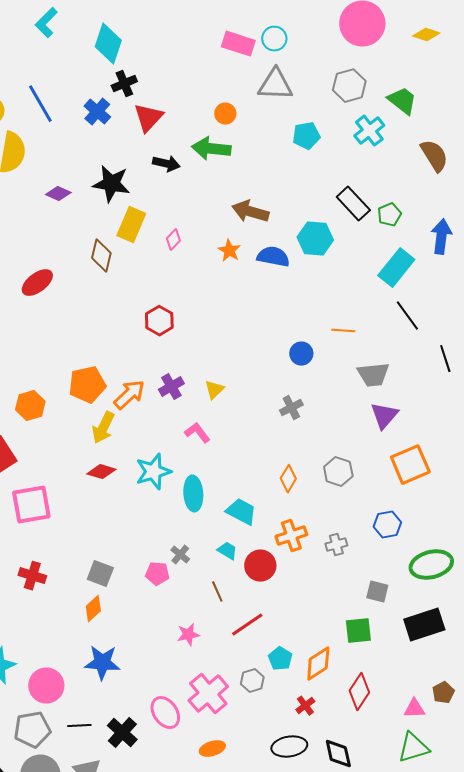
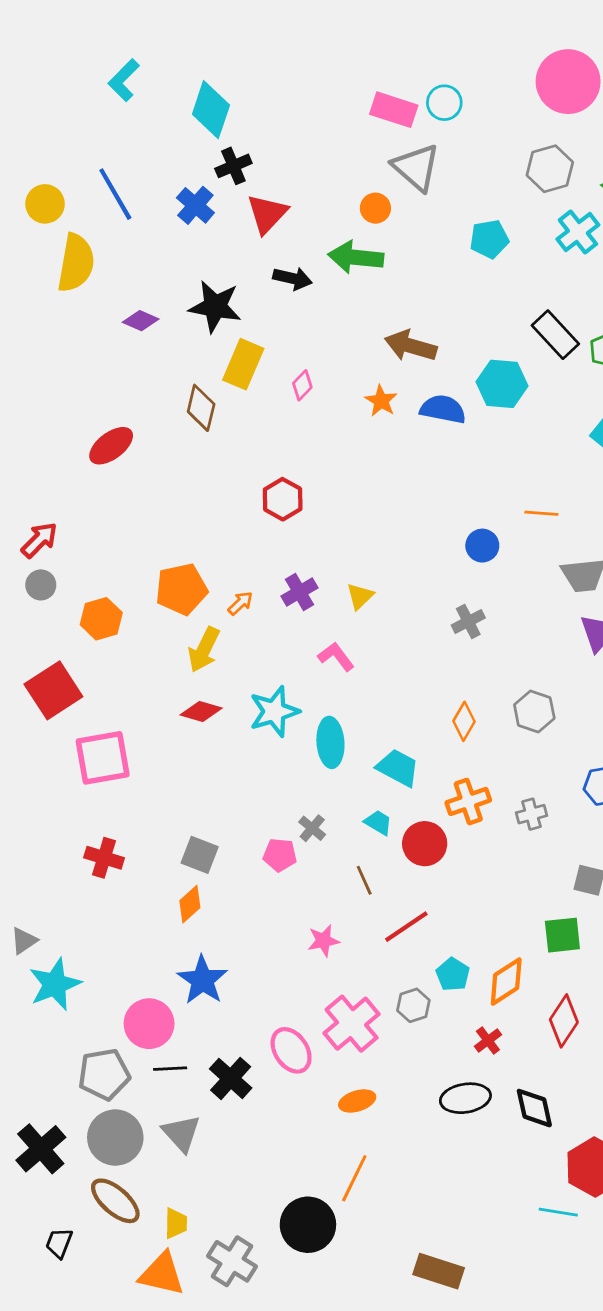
gray triangle: (275, 85) -> (416, 167), moved, turned 39
orange arrow: (129, 395) -> (240, 603), size x0.6
blue star: (102, 663) -> (202, 980), turned 30
pink circle: (46, 686) -> (149, 1024), moved

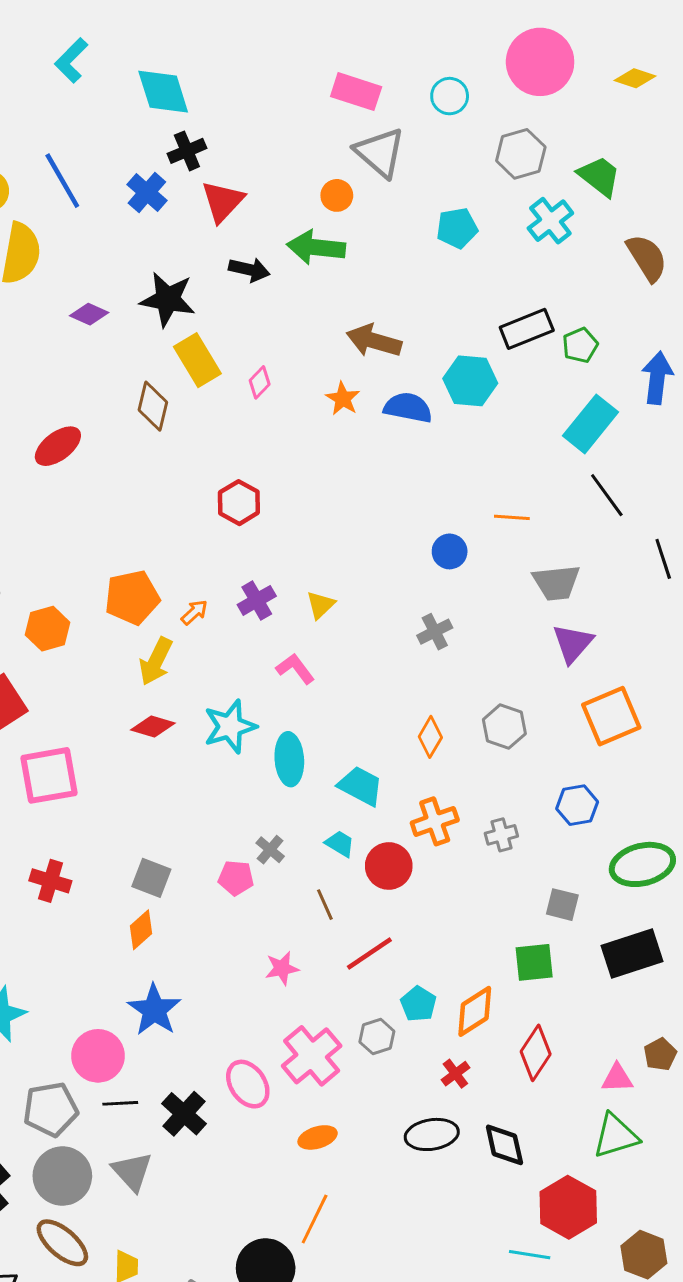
cyan circle: (444, 103) -> (450, 96), moved
cyan diamond: (211, 110) -> (163, 92), turned -36
black rectangle: (555, 335) -> (527, 329), turned -69
yellow rectangle: (243, 364) -> (197, 360), turned -54

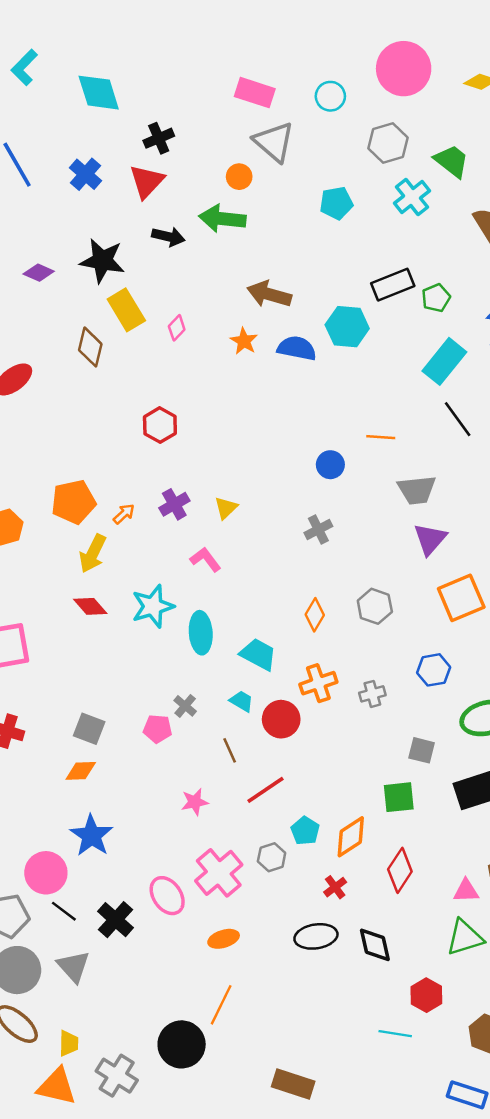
black cross: (187, 151) -> (159, 138), moved
red diamond: (153, 727) -> (90, 606), turned 32
orange diamond: (141, 930) -> (81, 771), turned 40
black line: (120, 1103) -> (64, 911), turned 40
red hexagon: (568, 1207) -> (426, 995), size x0.7

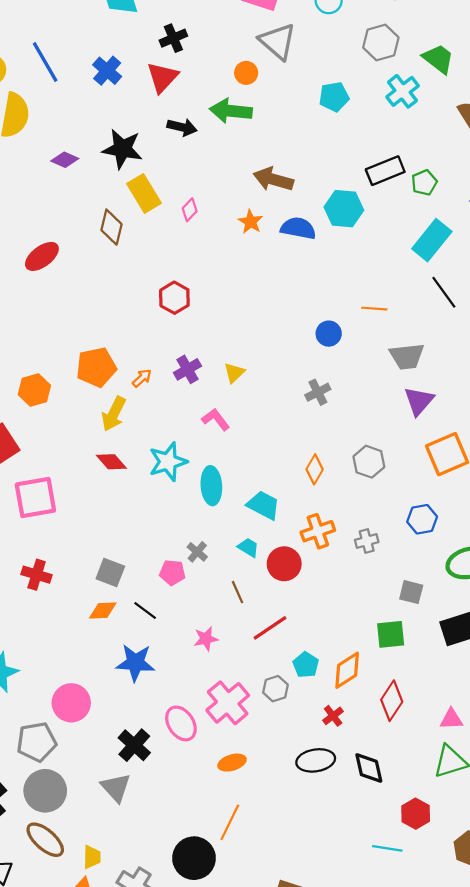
blue star: (92, 836) -> (135, 663), moved, turned -30
black line: (64, 911) -> (145, 611), moved
gray triangle: (74, 966) -> (116, 788), moved

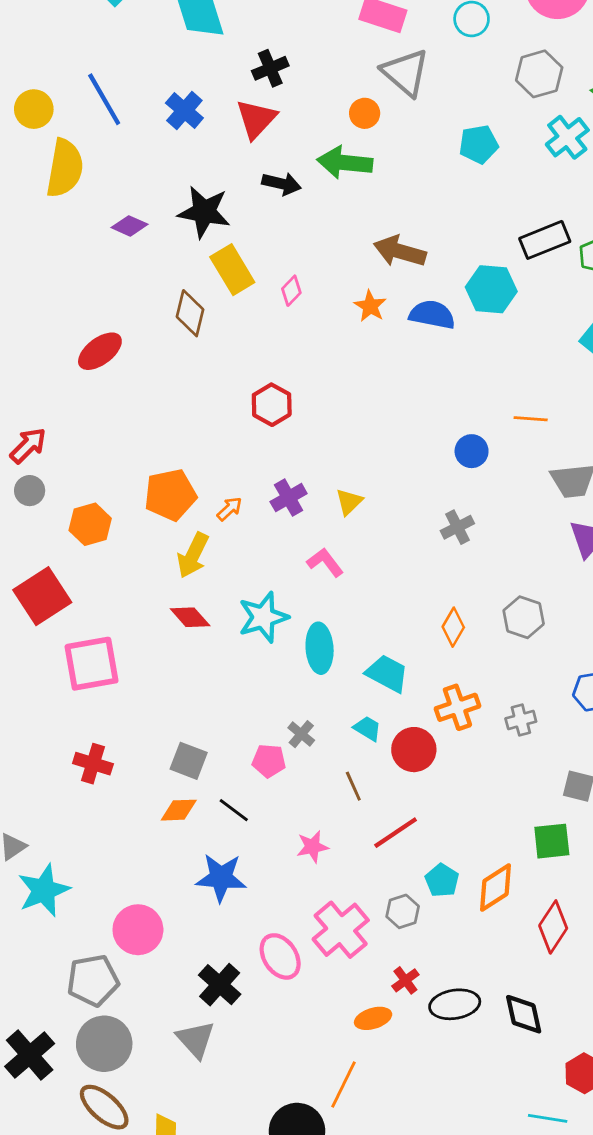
red cross: (333, 716) -> (405, 980), moved
orange ellipse: (232, 763) -> (373, 1018), moved

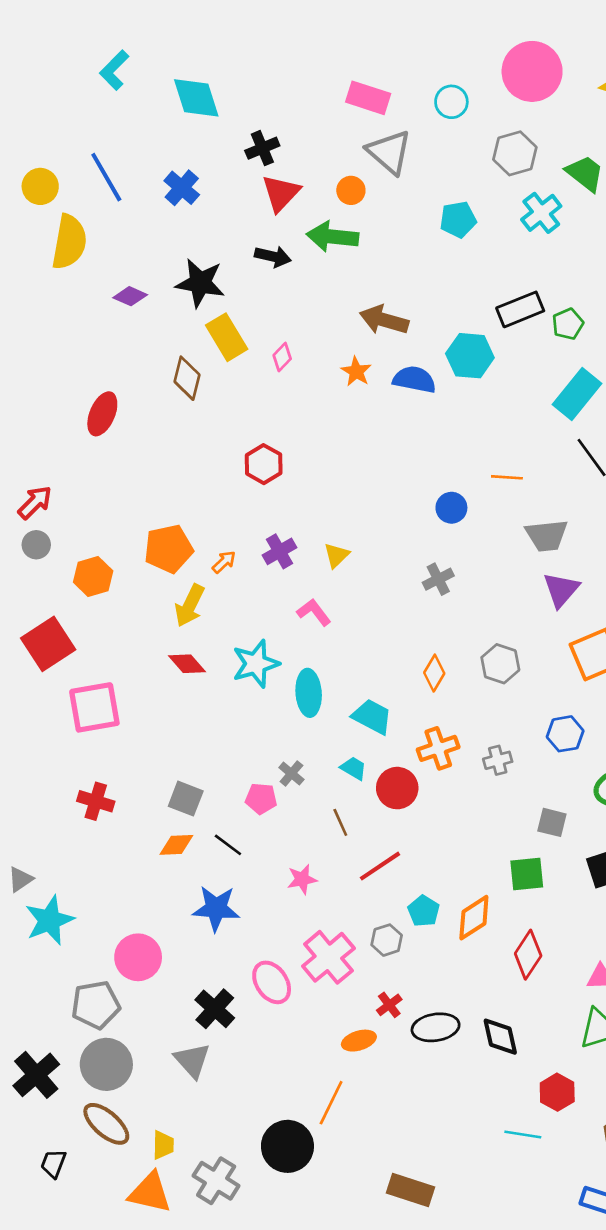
red triangle: (256, 119) -> (281, 193), moved
red ellipse: (100, 351) -> (102, 414), turned -30

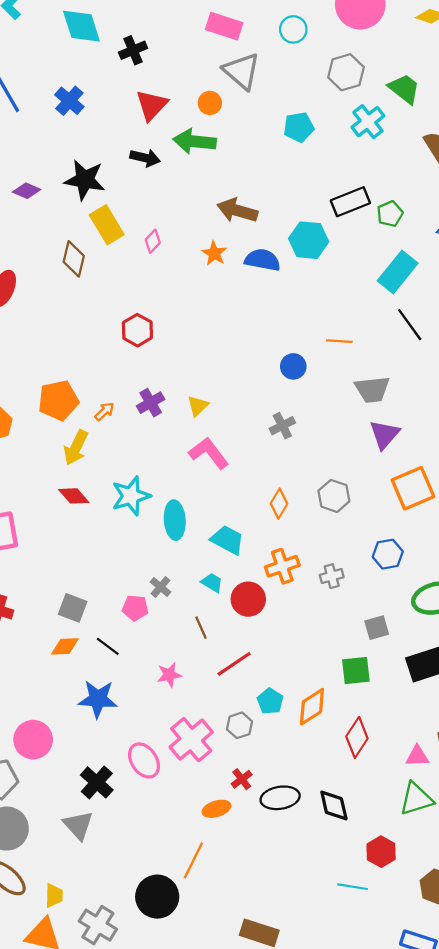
black cross: (262, 148) -> (133, 50), moved
pink L-shape: (314, 612) -> (209, 453), moved, size x1.4
gray square: (552, 822) -> (377, 628), turned -30

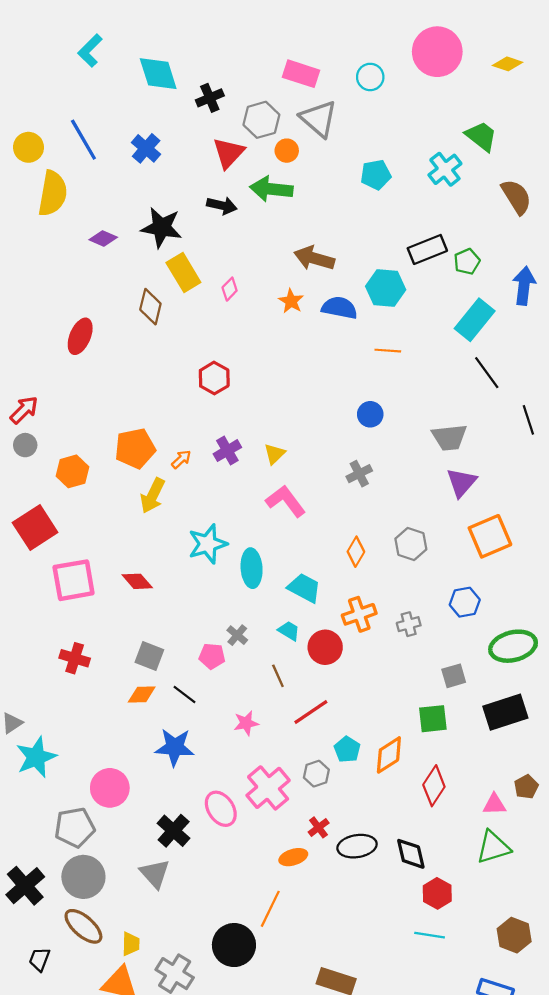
gray hexagon: (346, 72) -> (261, 120), moved
orange line: (339, 341) -> (388, 351), moved
red diamond: (74, 496) -> (137, 581), moved
red hexagon: (381, 852) -> (437, 893), moved

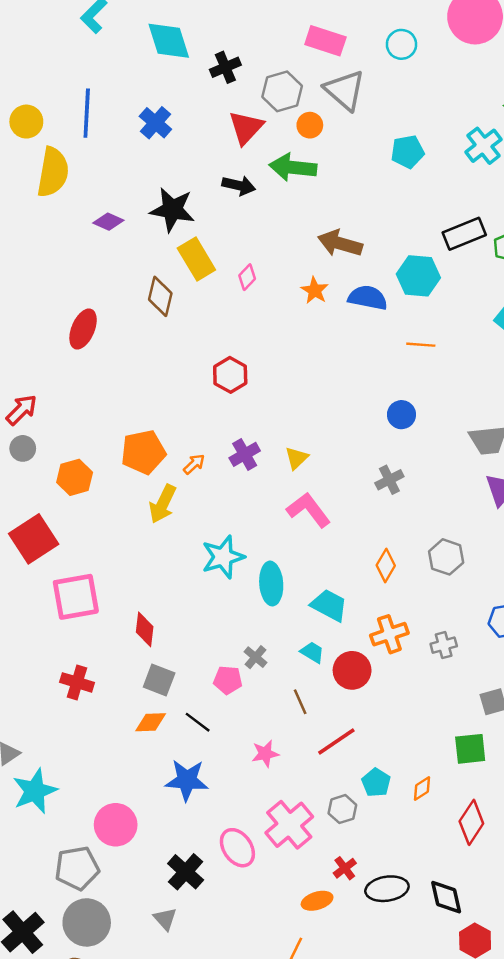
blue line: (83, 140) -> (87, 113), turned 33
red diamond: (137, 581) -> (145, 629), moved, turned 48
orange diamond: (389, 755) -> (422, 789), size x0.6
gray triangle: (155, 874) -> (165, 919), size x0.7

